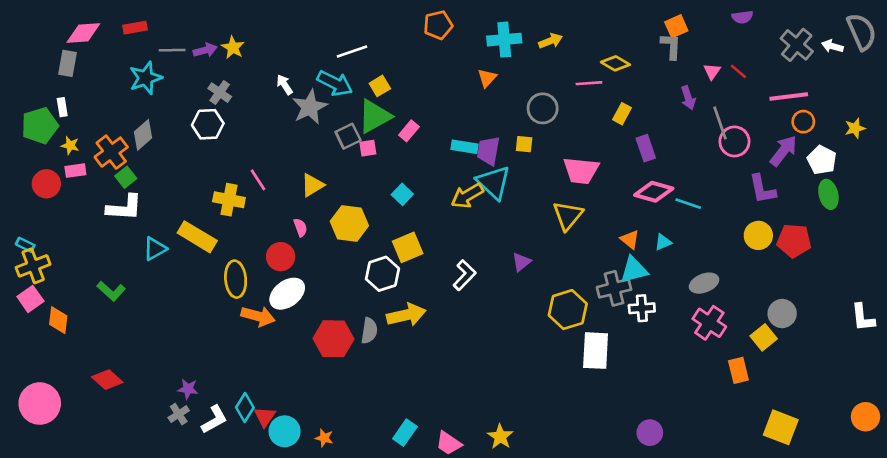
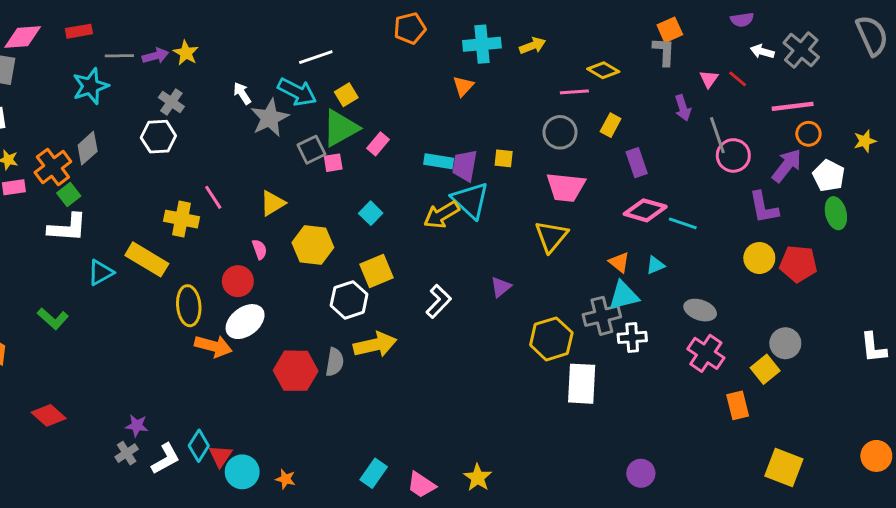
white arrow: (832, 46) -> (762, 51), moved
gray circle: (543, 108) -> (560, 132), moved
gray ellipse: (704, 283) -> (700, 310), turned 40

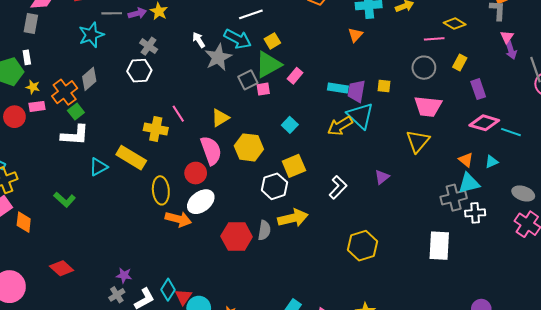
pink triangle: (709, 79) -> (507, 37), moved
pink semicircle: (260, 249) -> (211, 150), size x2.0
yellow hexagon: (551, 339) -> (363, 246), moved

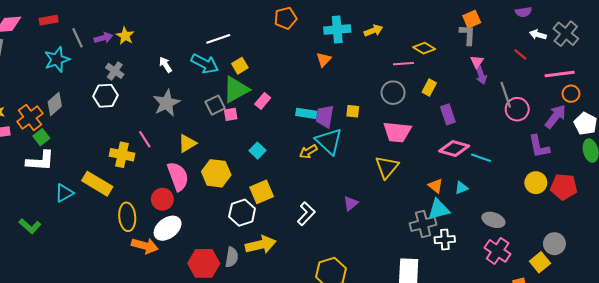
gray line: (112, 13) -> (78, 38), turned 66
gray star: (218, 57) -> (167, 103), moved
yellow arrow: (340, 126) -> (308, 152), size x0.7

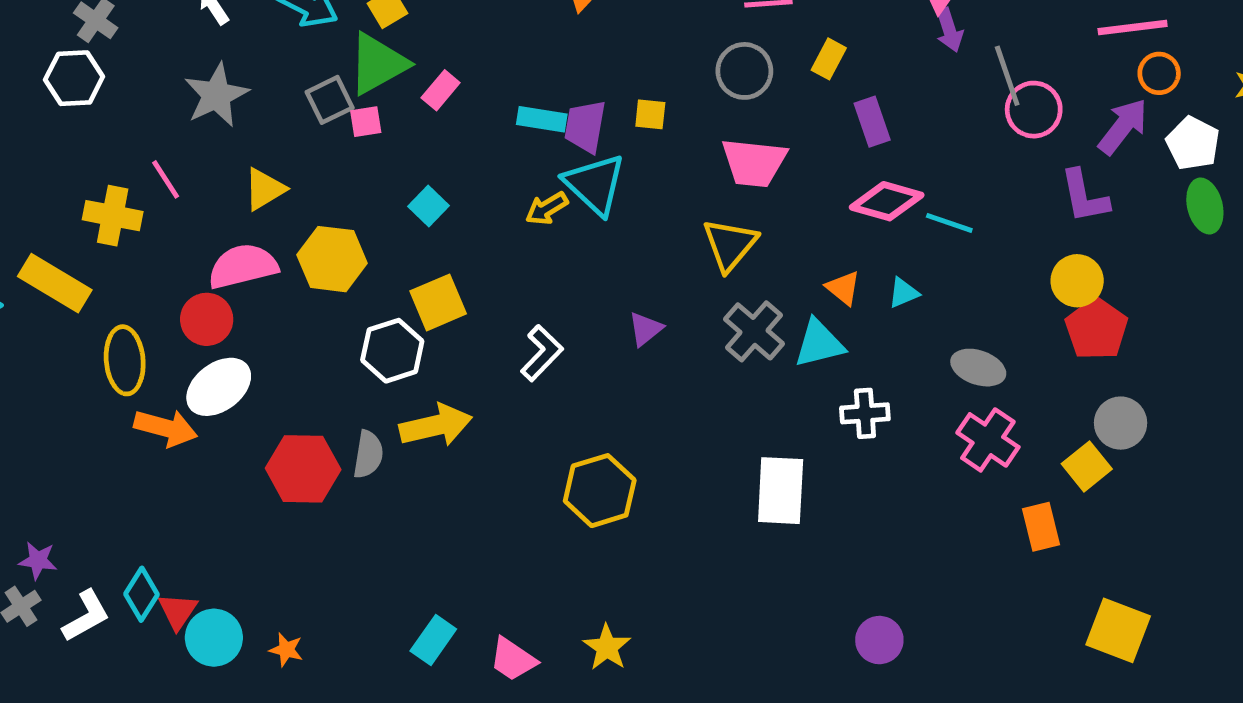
pink semicircle: (178, 176) -> (243, 266), turned -84
red pentagon: (564, 187) -> (1096, 329), moved, turned 30
cyan triangle: (439, 210) -> (819, 343), moved
gray cross: (423, 224) -> (754, 331), moved, turned -35

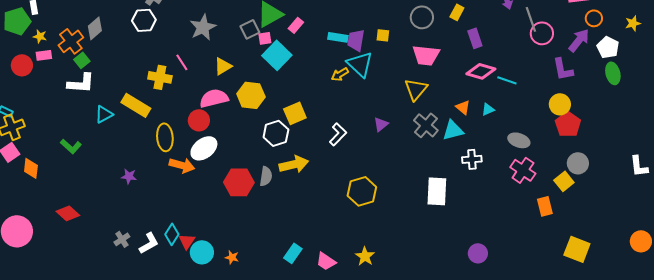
cyan square: (428, 206) -> (277, 55), moved, size x1.8
purple star: (38, 560) -> (129, 176), moved

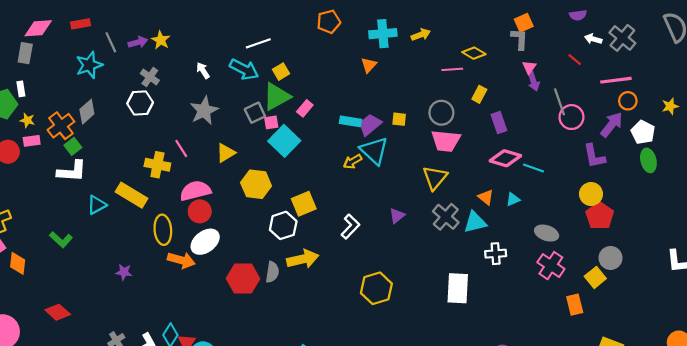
gray circle: (422, 17) -> (441, 113), moved
purple trapezoid: (356, 40) -> (370, 125), turned 40
pink semicircle: (214, 98) -> (195, 191), moved

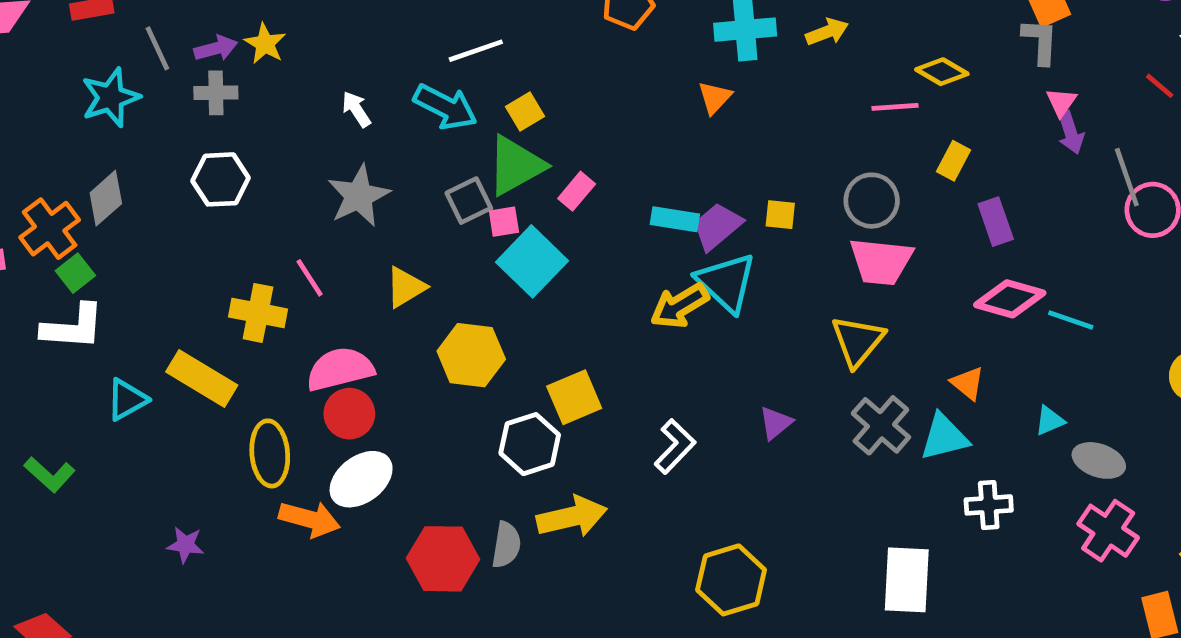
gray cross: (150, 77) -> (216, 93), moved, turned -36
yellow arrow: (353, 161) -> (680, 306), size x1.4
cyan triangle: (513, 199) -> (1050, 421), moved

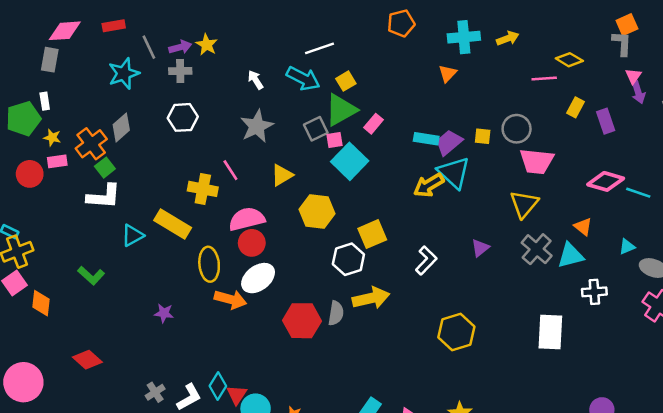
gray circle: (872, 201) -> (517, 129), moved
purple rectangle: (996, 222) -> (606, 121), moved

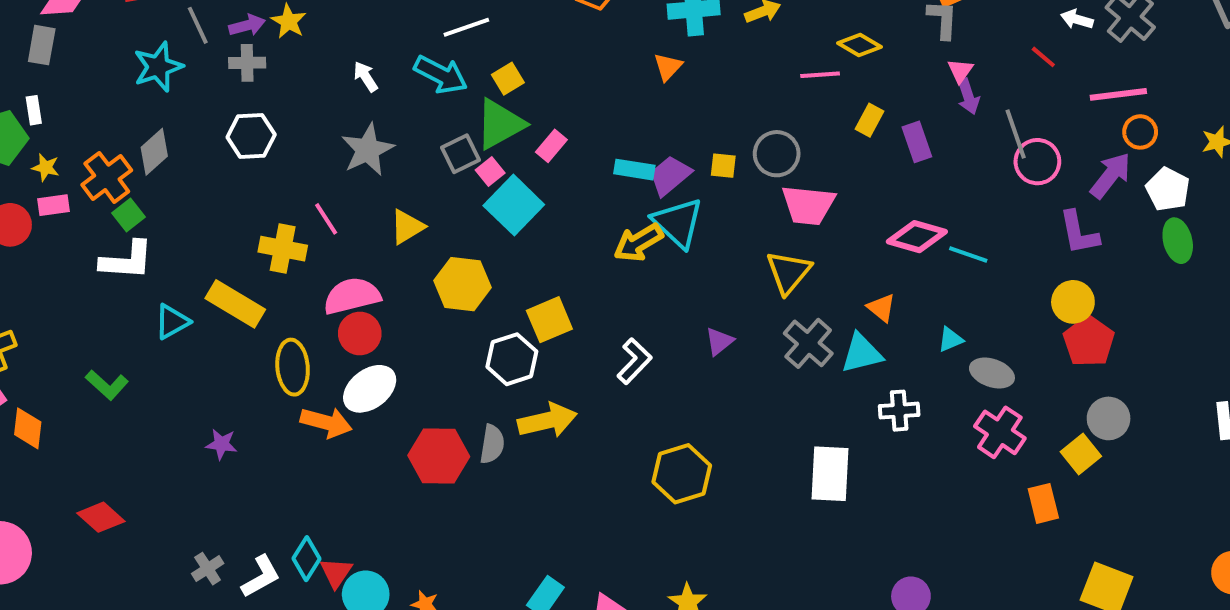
pink square: (335, 140) -> (490, 171), turned -30

